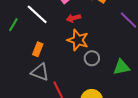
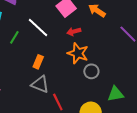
green triangle: (121, 67) -> (116, 94), moved

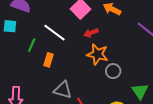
orange rectangle: (38, 62) -> (48, 60), moved
green triangle: (116, 94) -> (140, 91), turned -48

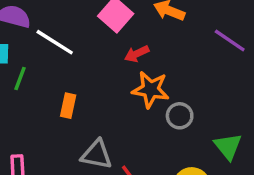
white line: (54, 33) -> (55, 42), moved
green line: (32, 45) -> (20, 79), moved

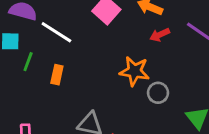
red arrow: (137, 54) -> (160, 35), moved
orange rectangle: (68, 106) -> (57, 75), moved

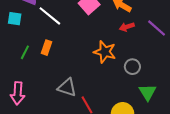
green line: (28, 62) -> (25, 52), moved
gray circle: (158, 93) -> (132, 67), moved

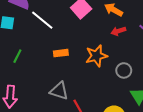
orange rectangle: (47, 48) -> (61, 53), moved, turned 64
orange star: (105, 52) -> (96, 56), turned -30

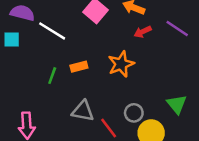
green line: (17, 56) -> (52, 76), moved
gray circle: (124, 70) -> (134, 113), moved

